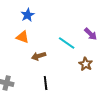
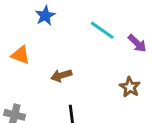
orange triangle: (23, 37) -> (20, 55), moved
cyan line: (67, 43) -> (102, 30), moved

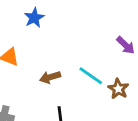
cyan line: (102, 30) -> (91, 76), moved

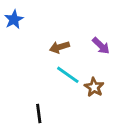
brown arrow: (50, 77) -> (59, 47), moved

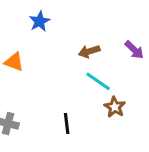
brown star: (94, 87) -> (115, 107), moved

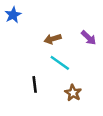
brown star: (115, 107) -> (73, 93), moved
black line: (67, 123) -> (35, 84), moved

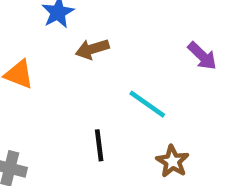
brown arrow: (53, 39) -> (92, 49), moved

